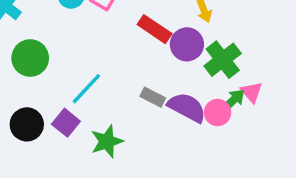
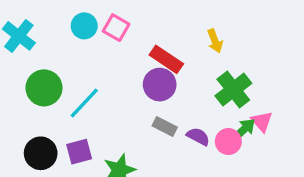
purple circle: (187, 44) -> (160, 85), moved
cyan line: (86, 89) -> (84, 103), moved
purple semicircle: (187, 107) -> (198, 136), size x0.6
purple square: (66, 123) -> (79, 152), turned 36

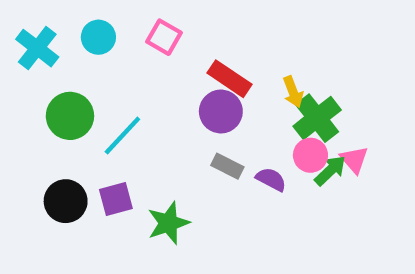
cyan circle: (84, 26) -> (98, 37), moved
yellow arrow: (215, 41) -> (293, 92), moved
pink circle: (228, 142) -> (310, 155), moved

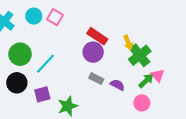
pink square: (164, 37) -> (55, 17), moved
pink circle: (310, 155) -> (142, 103), moved
black circle: (66, 201) -> (17, 83), moved

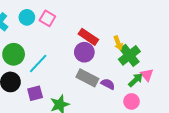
gray rectangle: (96, 79) -> (87, 78), size x1.5

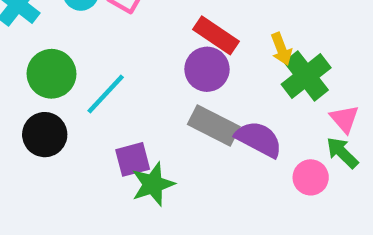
green arrow: (136, 80) -> (342, 153), moved, turned -91
purple semicircle: (108, 84) -> (259, 139), size x1.5
purple square: (35, 93) -> (133, 159), moved

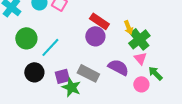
pink triangle: (344, 119) -> (140, 58), moved
gray rectangle: (214, 126) -> (88, 73), moved
black circle: (45, 135) -> (34, 72), moved
green star: (153, 184) -> (71, 87), turned -30

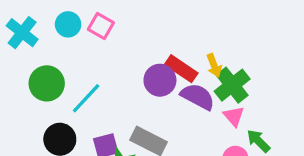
red rectangle: (99, 21) -> (181, 69), moved
purple semicircle: (118, 67) -> (198, 97), moved

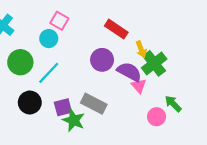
cyan circle: (68, 24) -> (49, 39), moved
red rectangle: (181, 69) -> (116, 29), moved
pink triangle: (234, 116) -> (139, 86), moved

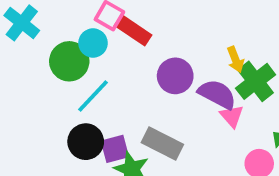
red rectangle: (116, 29) -> (133, 30), moved
green circle: (20, 62) -> (69, 61), moved
black circle: (30, 103) -> (86, 142), moved

